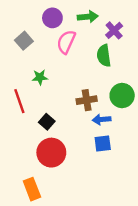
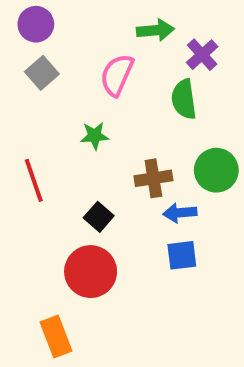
purple circle: (52, 18) -> (36, 24), moved
green star: (40, 77) -> (95, 136), moved
black square: (47, 122) -> (99, 217), moved

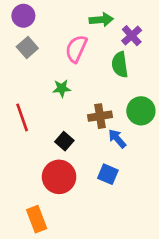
blue arrow: (180, 213) -> (117, 139), turned 54
blue square: (182, 255) -> (108, 174), moved, turned 30

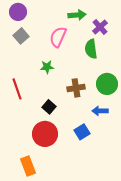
blue arrow: (117, 139) -> (100, 111), moved, turned -49
blue square: (108, 174) -> (82, 132), turned 35

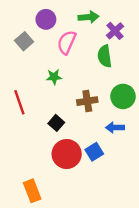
purple circle: (18, 12) -> (46, 19), moved
red circle: (45, 134) -> (67, 154), moved

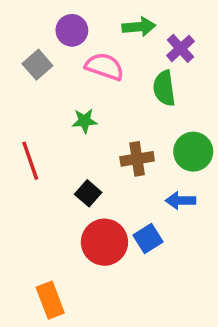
pink semicircle: (67, 42) -> (104, 67), turned 85

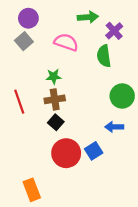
purple circle: (72, 30) -> (28, 18), moved
brown cross: (137, 159) -> (55, 99), moved

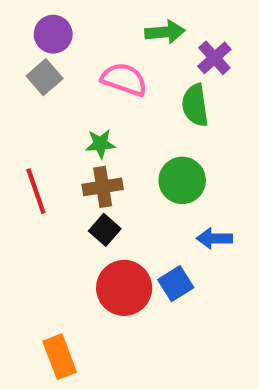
green circle: (122, 96) -> (182, 180), moved

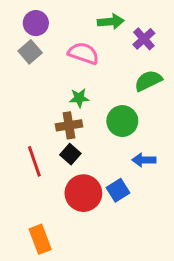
green semicircle: (195, 105) -> (148, 81), moved, turned 72
green star: (100, 144) -> (79, 98), moved
red line: (36, 191) -> (34, 161), moved

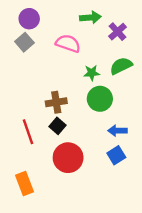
green star: (79, 98) -> (92, 73), moved
blue square: (118, 190) -> (116, 155), moved
orange rectangle: (40, 239) -> (24, 184), moved

